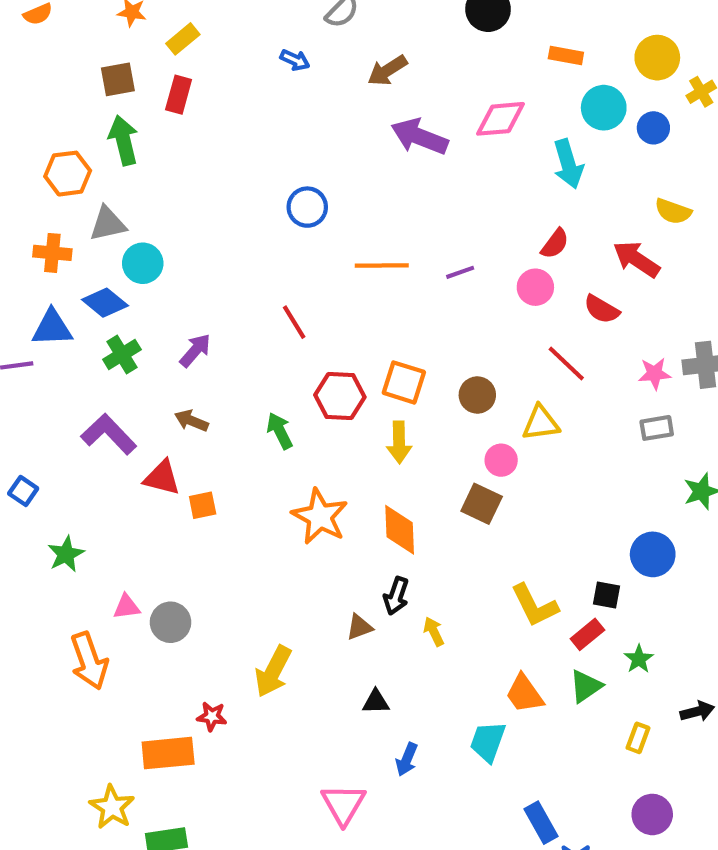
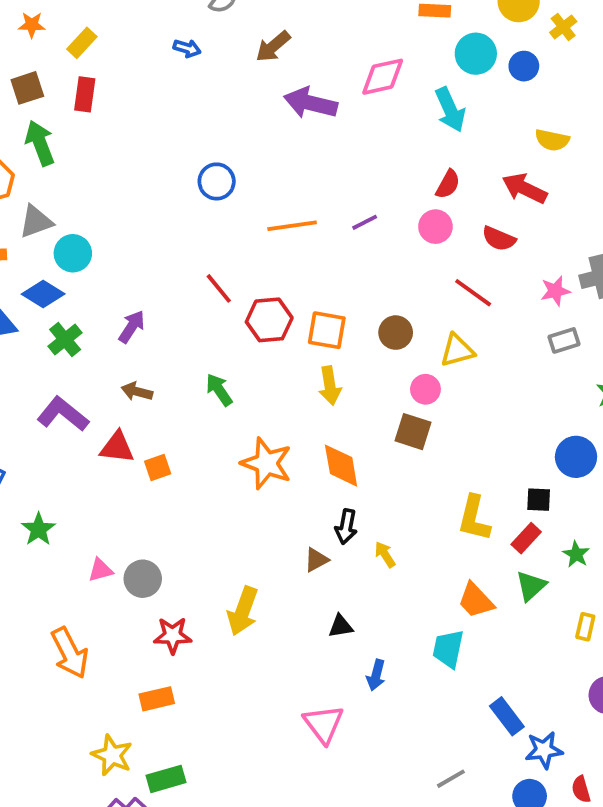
red hexagon: (340, 396) -> (269, 320), moved
yellow L-shape: (535, 605) -> (474, 518), turned 48
orange arrow: (89, 661) -> (70, 653), moved
red star: (212, 716) -> (173, 635), moved, size x1.4
orange rectangle: (168, 753) -> (157, 699), size x0.7

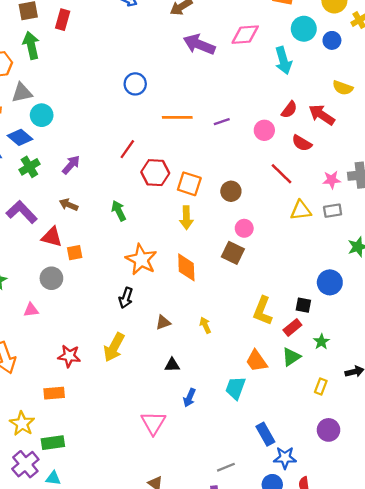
red semicircle: (448, 184) -> (289, 110), moved
red line: (219, 288) -> (127, 149), turned 66
yellow triangle: (457, 350) -> (301, 210), moved
black arrow: (346, 527) -> (126, 298), moved
gray circle: (143, 579) -> (51, 278), moved

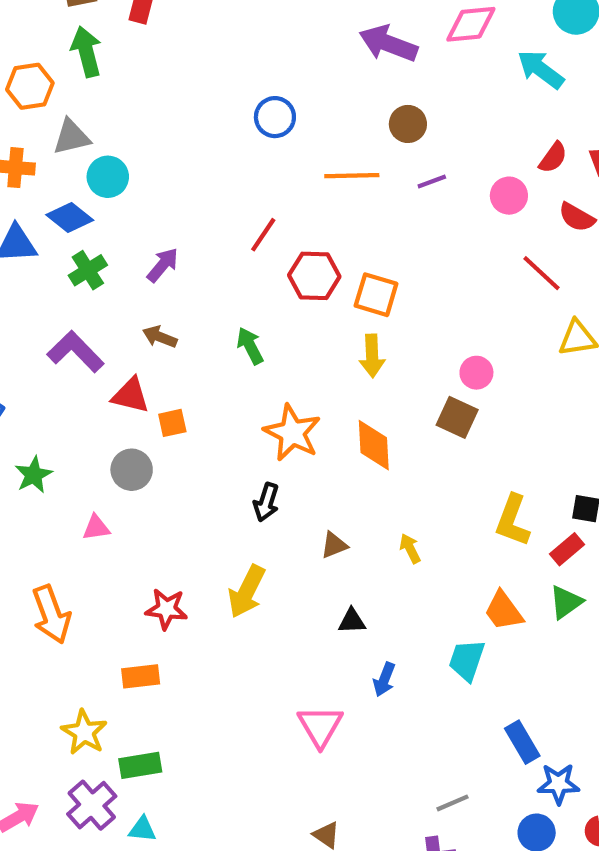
cyan arrow: (283, 61) -> (541, 69), turned 144
brown circle: (231, 191) -> (408, 124), moved

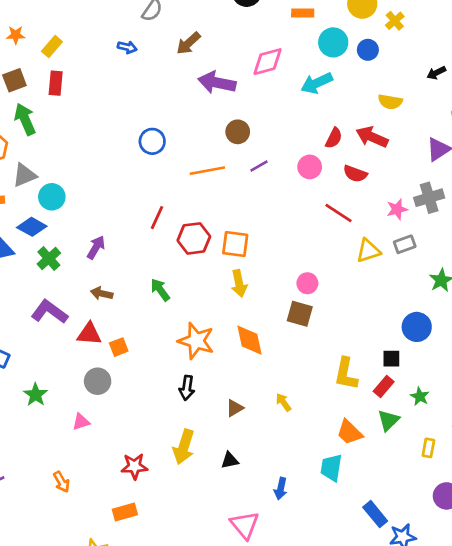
cyan arrow: (541, 69) -> (317, 83), turned -52
orange arrow: (51, 614) -> (62, 482), size x0.6
black triangle: (352, 621) -> (230, 460), moved

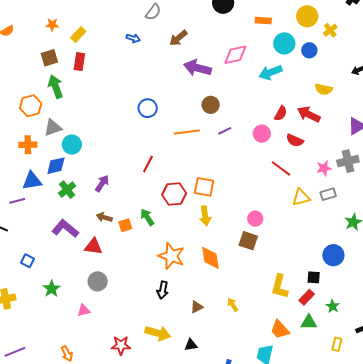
blue diamond: (32, 227) -> (56, 166), turned -45
red hexagon: (194, 238) -> (174, 194), moved
orange square: (119, 347) -> (125, 225), moved
green triangle: (388, 420) -> (309, 322), turned 42
yellow arrow: (184, 447) -> (158, 333), turned -95

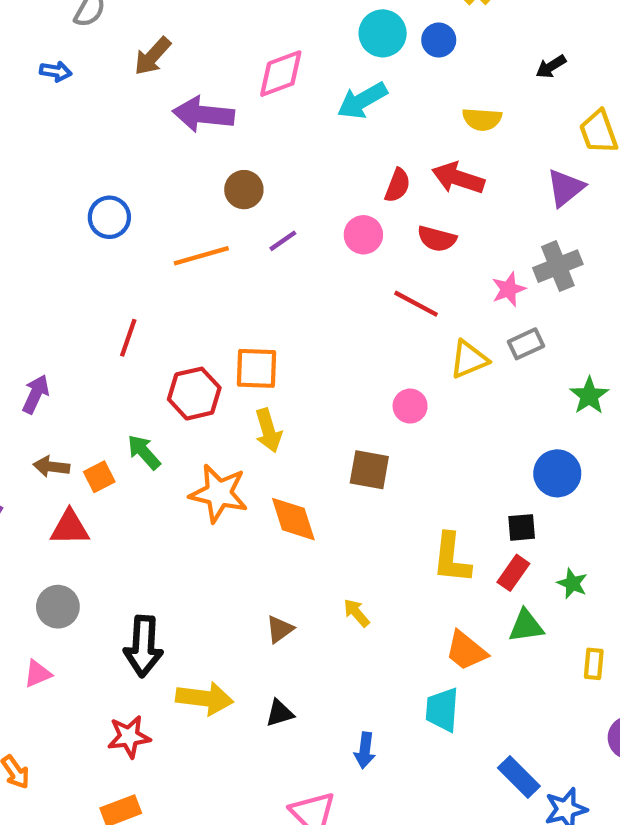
pink circle: (255, 219) -> (410, 406), moved
red triangle: (93, 246) -> (70, 528), moved
orange star: (171, 256) -> (219, 493), moved
black arrow: (163, 290) -> (143, 646), moved, size x1.5

